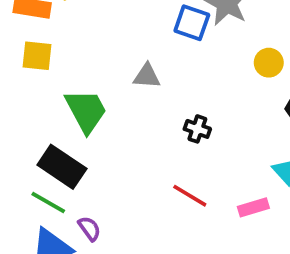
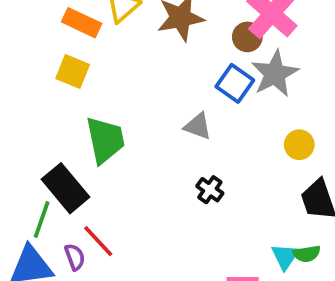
gray triangle: (147, 76) -> (198, 126), moved
red line: (190, 196) -> (98, 241), moved
green line: (48, 202) -> (42, 219), turned 63

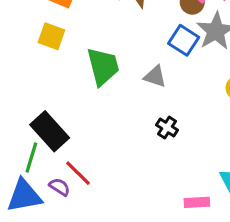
green trapezoid: (105, 140) -> (103, 66), moved
purple semicircle: (75, 257) -> (60, 187), turned -35

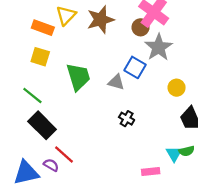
blue square: (184, 40) -> (135, 67), moved
green line: (31, 157) -> (32, 96), moved, turned -65

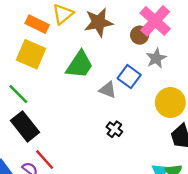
gray star: (159, 47) -> (156, 58), size x0.7
yellow square: (40, 57) -> (31, 54), size x1.4
green trapezoid: (78, 77) -> (80, 65), moved, turned 44
yellow circle: (177, 88) -> (170, 103), size x1.6

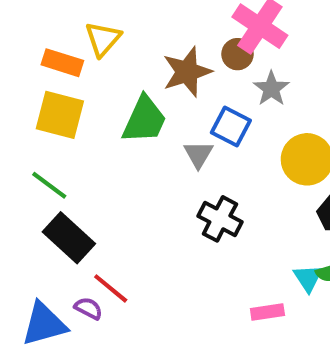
brown star: (99, 22) -> (187, 72), moved
gray triangle: (108, 90) -> (198, 154), turned 48
black cross: (114, 129) -> (220, 219), size x1.5

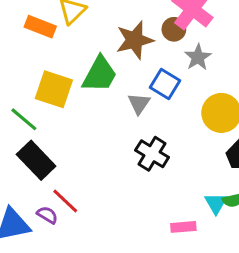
yellow square: (60, 115) -> (54, 89), moved

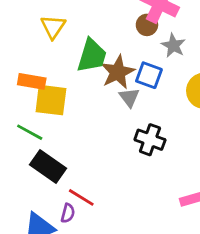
orange rectangle: (40, 27) -> (32, 81), moved
brown star: (135, 40) -> (118, 72), moved
green trapezoid: (100, 74) -> (92, 56), moved
purple semicircle: (47, 215) -> (68, 213), turned 84

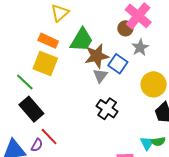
orange rectangle: (32, 81) -> (48, 41), moved

